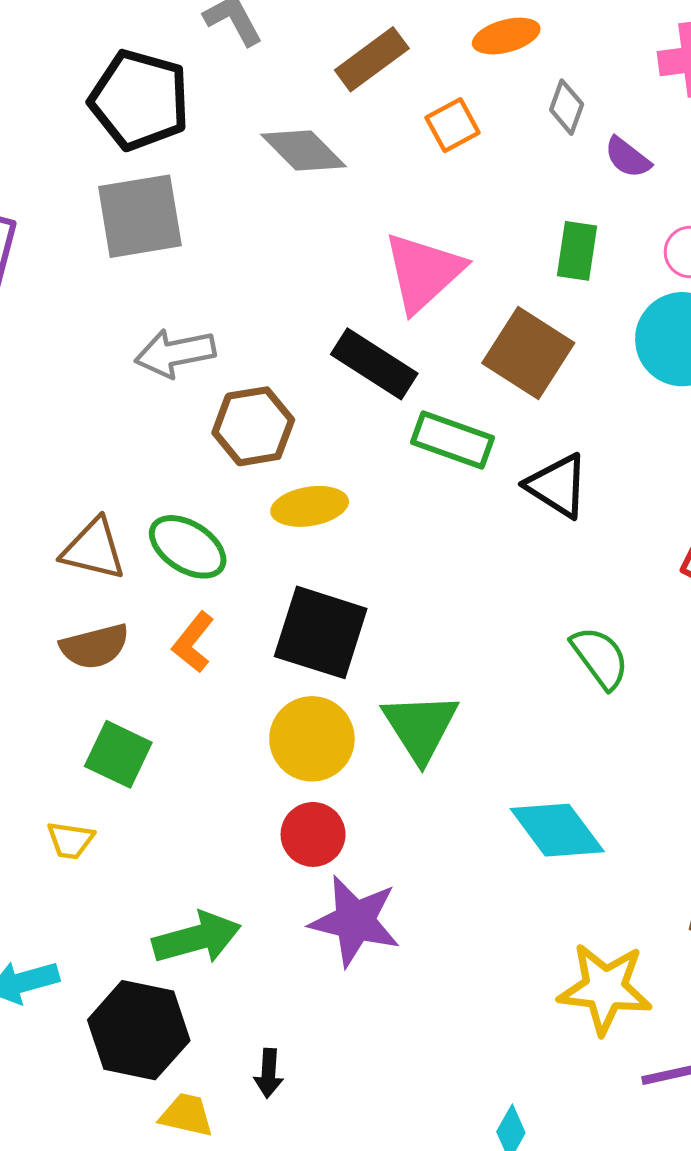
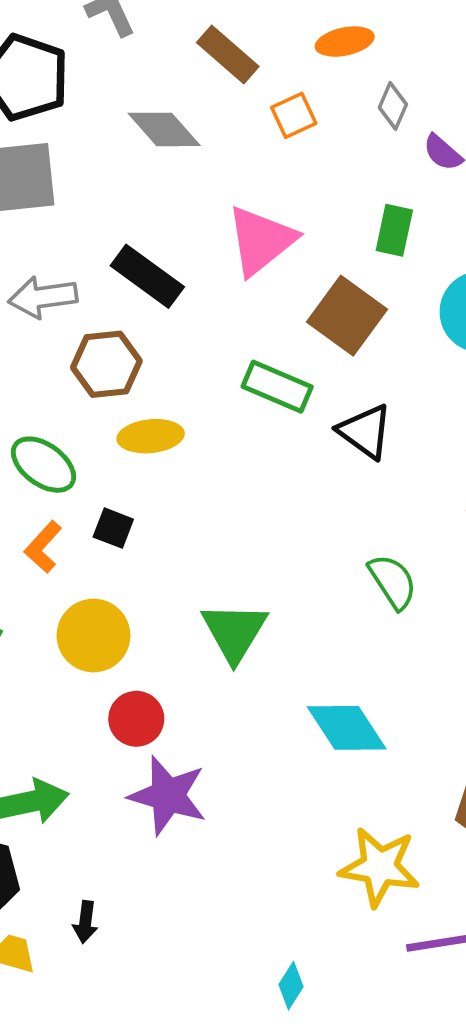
brown rectangle: (372, 59) -> (228, 55), turned 74
black rectangle: (374, 364) -> (147, 276), moved
black square: (321, 632) -> (113, 528), moved, size x0.5
yellow circle: (312, 739) -> (93, 636), moved

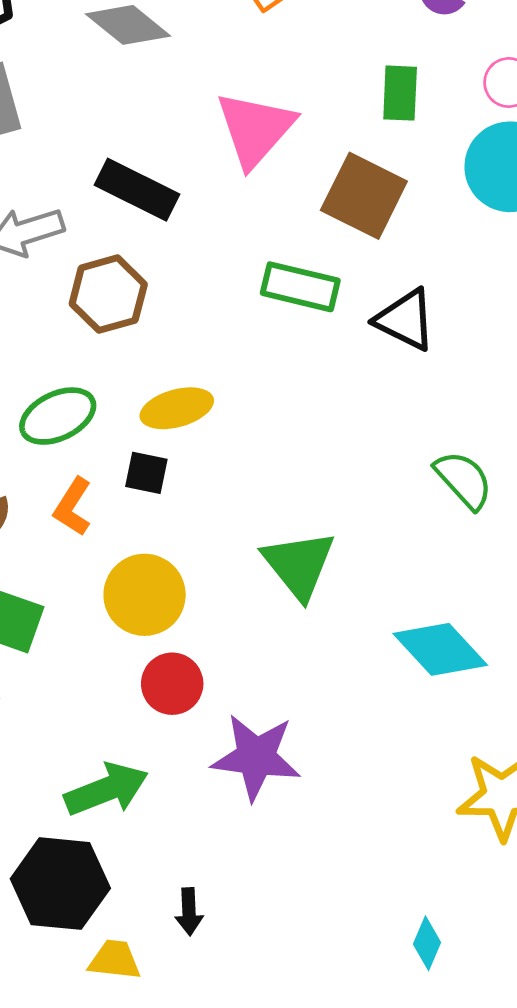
yellow ellipse: (151, 436) -> (177, 408), moved
green ellipse: (43, 465) -> (58, 416), turned -52
red circle: (136, 719) -> (172, 684), moved

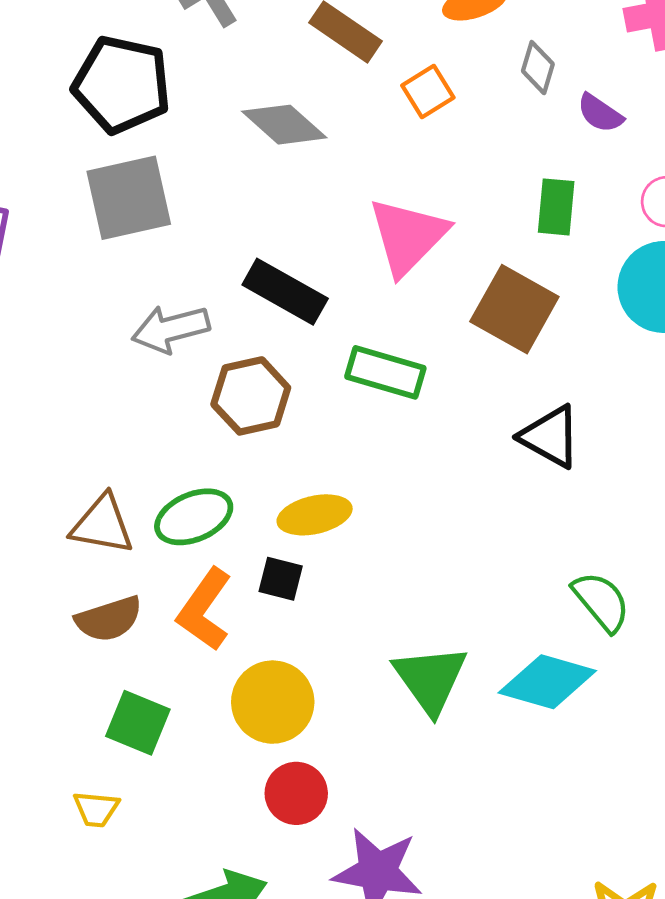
green rectangle: (300, 287) -> (385, 372), moved
orange L-shape: (73, 507) -> (204, 609), size x1.4
cyan diamond: (440, 649) -> (547, 682), moved, turned -34

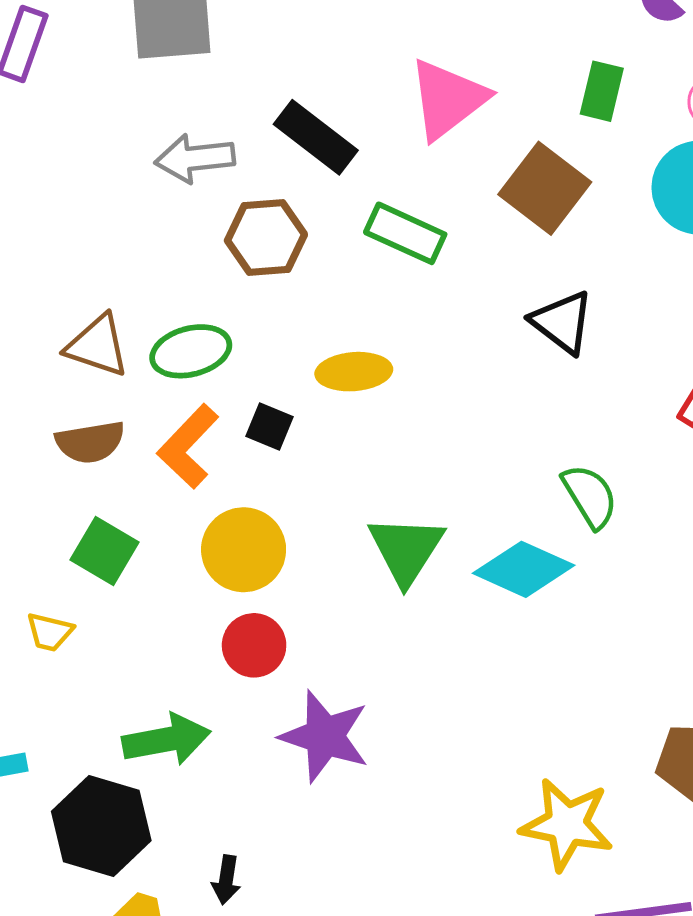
yellow ellipse: (315, 515) -> (354, 372), moved

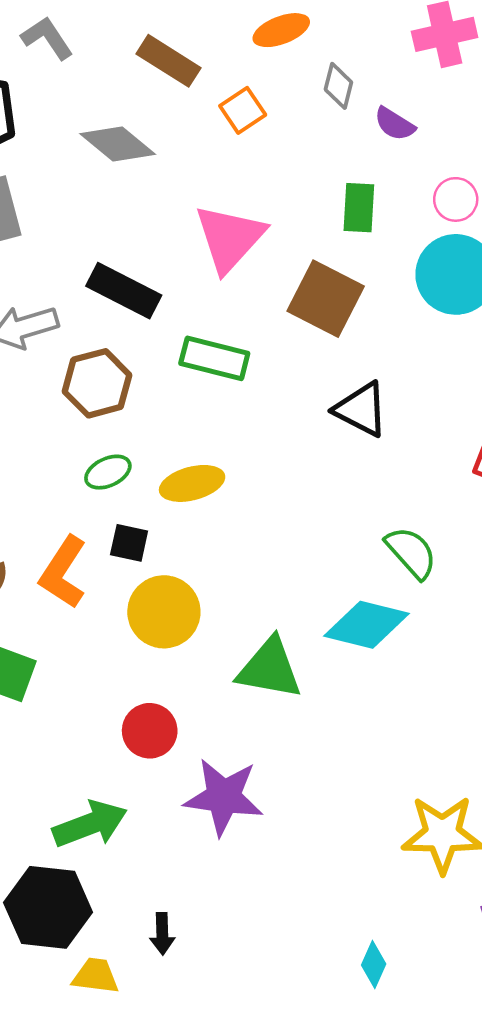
green ellipse: (191, 351) -> (108, 472), moved, size x0.7
yellow circle: (244, 550) -> (164, 612), moved
green triangle: (406, 550) -> (270, 669), moved, turned -42

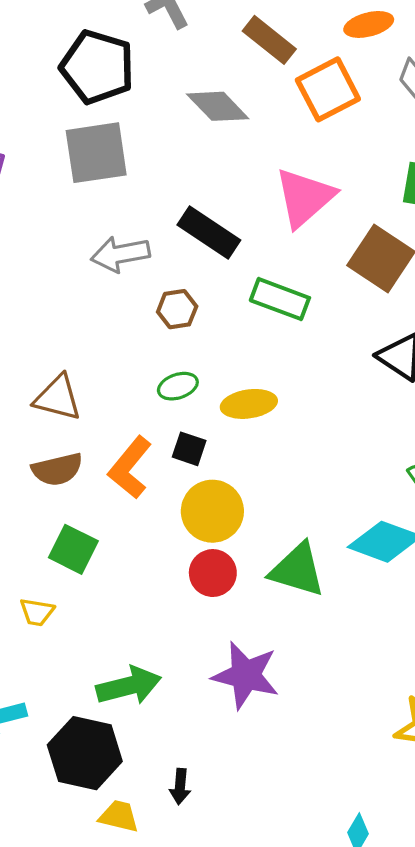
orange square: (243, 110) -> (328, 89), size x1.6
brown hexagon: (97, 383) -> (177, 309), size x0.7
red circle: (150, 731) -> (213, 573), moved

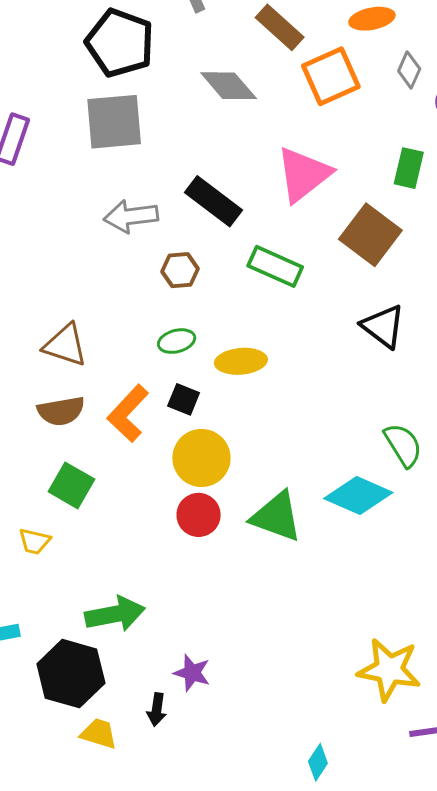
purple star: (246, 675) -> (192, 673), moved, size x0.6

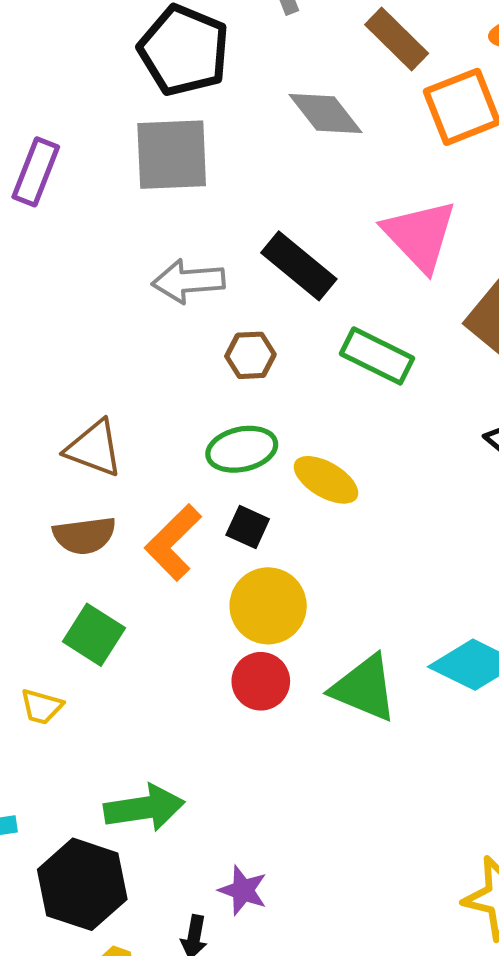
pink triangle: (303, 174) -> (420, 235), turned -38
green ellipse: (177, 341) -> (242, 449), size x1.4
yellow ellipse: (241, 361) -> (326, 480), turned 33

